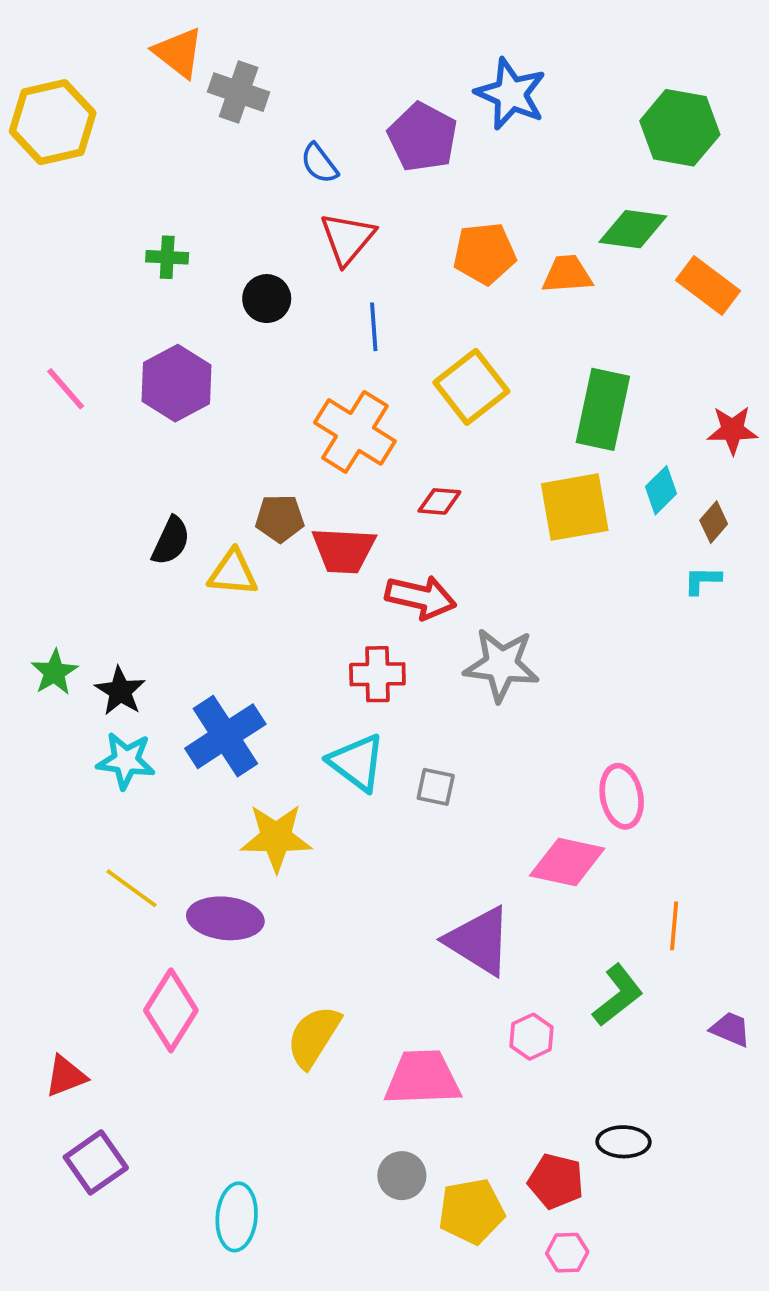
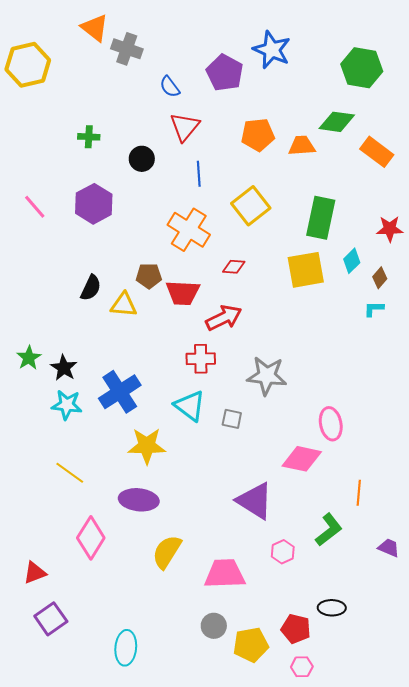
red arrow: (421, 597) -> (224, 318), turned -39
gray star: (501, 665) -> (267, 376), moved
purple ellipse: (225, 918) -> (139, 500), moved

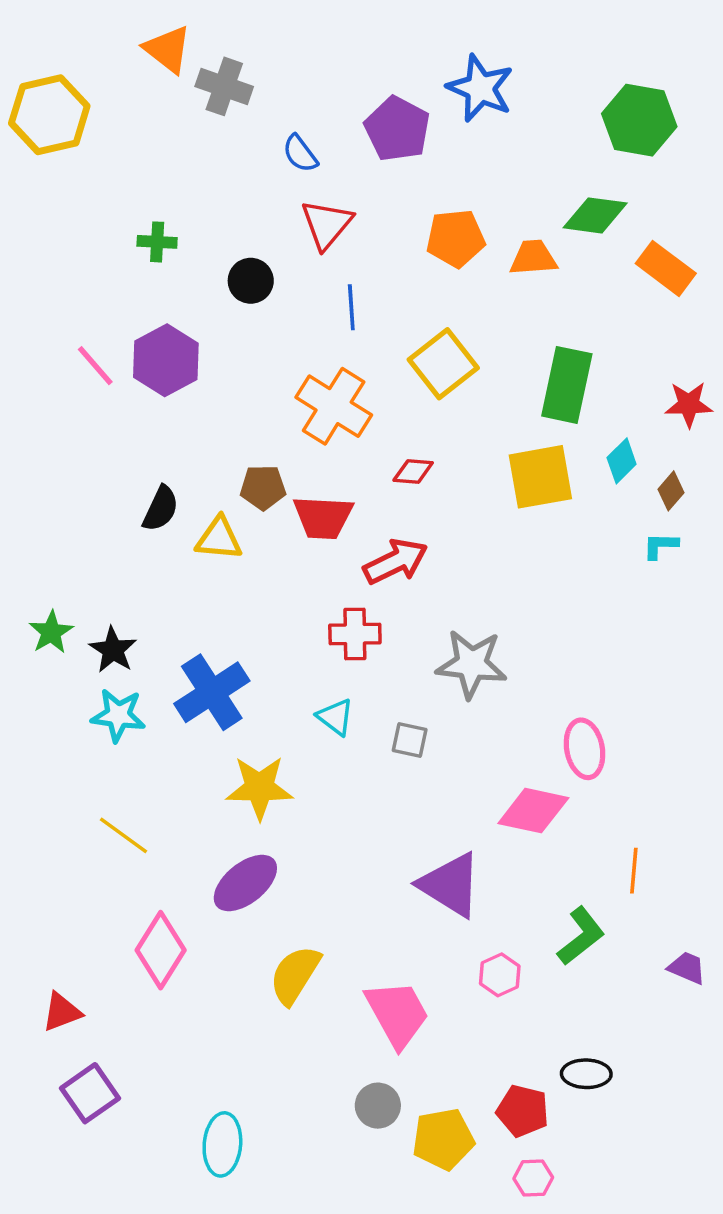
pink line: (35, 207) -> (95, 366), moved
cyan triangle: (190, 406) -> (335, 717), size x0.7
purple ellipse: (139, 500) -> (245, 883), turned -45
pink trapezoid: (225, 574) -> (397, 1014), turned 63

